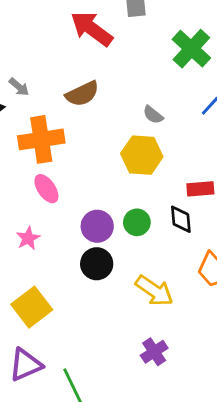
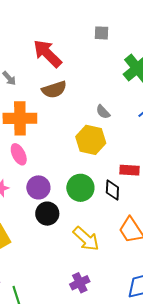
red arrow: (92, 29) -> (47, 54), moved
green circle: (137, 222) -> (80, 188), size x1.4
purple circle: (97, 226) -> (38, 187), moved

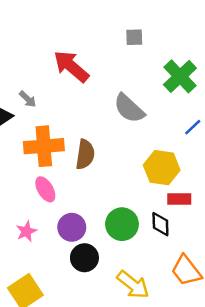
brown semicircle: (54, 90) -> (85, 154), moved, turned -60
gray semicircle: (103, 112) -> (129, 108), moved, size x1.8
yellow hexagon: (91, 140) -> (162, 168), moved

